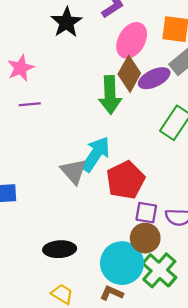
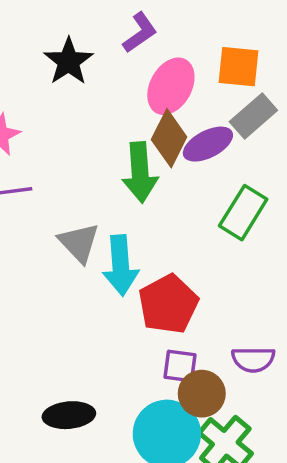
cyan arrow: (96, 154) -> (121, 265), turned 144
gray triangle: (74, 171) -> (79, 243), moved
purple square: (146, 213) -> (180, 366), moved

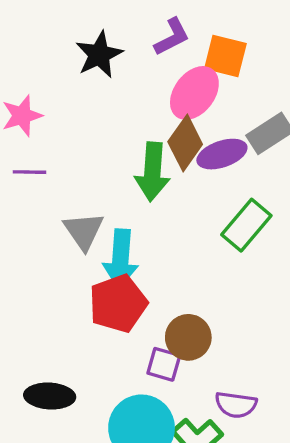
orange square: (239, 67) -> (225, 56), moved
red pentagon: (168, 304) -> (118, 304), moved
purple semicircle: (253, 359) -> (236, 405), moved
brown circle: (202, 394) -> (188, 337), moved

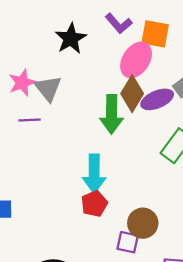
purple L-shape: (172, 37) -> (119, 23), turned 80
gray triangle: (84, 231) -> (48, 88), moved
red pentagon: (118, 304) -> (94, 204), size x0.7

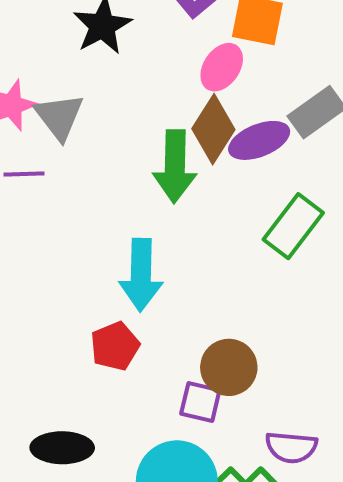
pink ellipse: (136, 60) -> (222, 67), size x0.7
red pentagon: (94, 204) -> (115, 346), moved

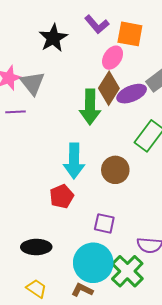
brown circle: (229, 367) -> (115, 170), moved

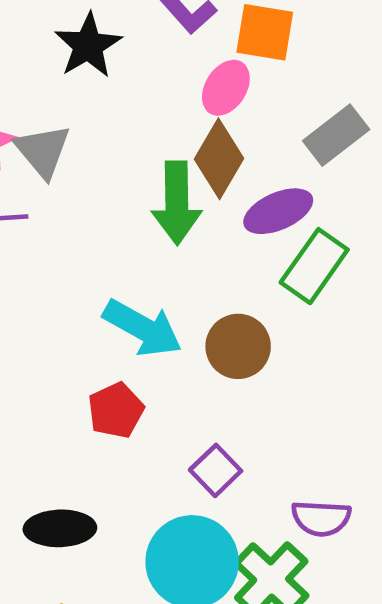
purple ellipse: (132, 94) -> (278, 211), moved
cyan arrow: (74, 161) -> (143, 328), turned -60
purple square: (104, 223) -> (216, 470), turned 35

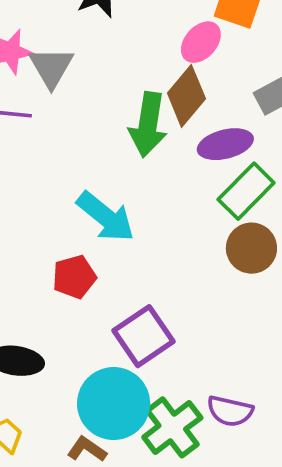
brown circle: (238, 346) -> (251, 248), moved
purple square: (216, 470) -> (144, 336), size x1.5
purple semicircle: (321, 518) -> (230, 411), moved

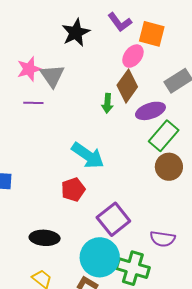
green arrow: (148, 125) -> (107, 103), size x0.6
purple semicircle: (230, 411) -> (163, 239), moved
green cross: (172, 427) -> (133, 268), turned -32

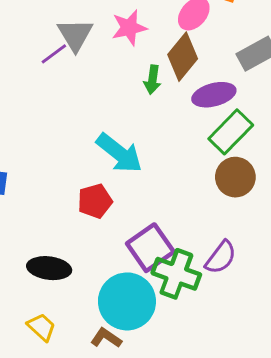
pink star: (29, 69) -> (129, 28), moved
purple line: (33, 103) -> (54, 54), moved, turned -42
purple semicircle: (163, 239) -> (221, 257), moved, turned -65
green cross: (133, 268) -> (176, 274), moved

